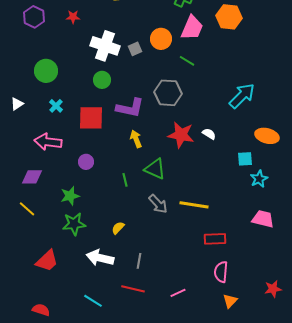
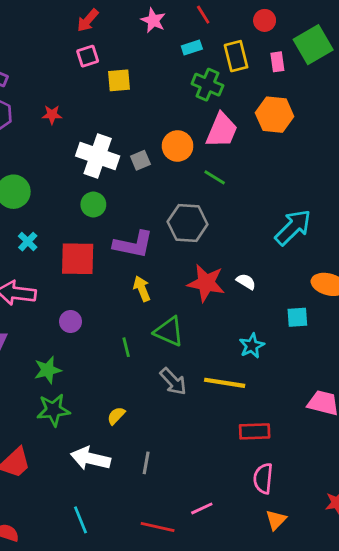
cyan star: (259, 179) -> (252, 346), moved
red line: (133, 289) -> (158, 527), moved
cyan line: (93, 301) -> (80, 520), turned 36

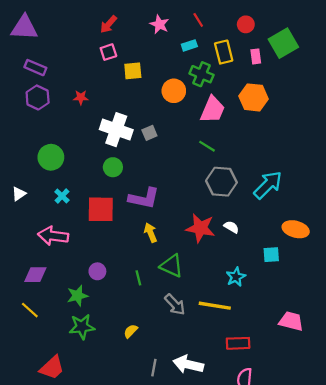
orange circle: (178, 146) -> (174, 91), moved
gray hexagon: (188, 223) -> (221, 182), moved
purple circle: (70, 322) -> (97, 271), moved
white arrow: (90, 458) -> (188, 364), moved

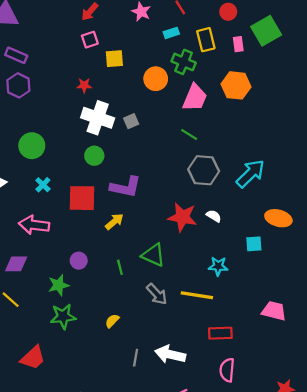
red star: (81, 97) -> (84, 85), moved
yellow arrow: (151, 233) -> (114, 222), moved, turned 72
cyan star: (236, 277) -> (218, 266), turned 30

